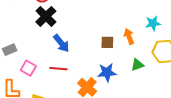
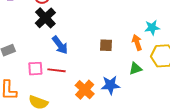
orange arrow: (129, 36) -> (137, 42), moved
pink square: (28, 68) -> (35, 69), moved, turned -35
blue star: (107, 72) -> (110, 85), moved

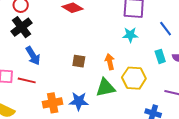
cyan star: (152, 28) -> (130, 35), moved
green triangle: (136, 69) -> (105, 88), size x1.5
orange cross: (85, 90) -> (53, 103), turned 30

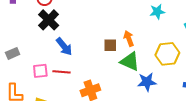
orange arrow: (110, 62) -> (129, 38), moved
green triangle: (105, 88) -> (130, 61), moved, turned 45
blue star: (79, 101) -> (147, 82), moved

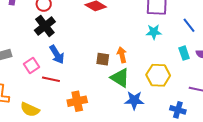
pink square: (40, 71) -> (31, 66), moved, turned -35

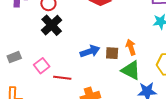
blue arrow: (57, 54) -> (90, 51), moved, turned -72

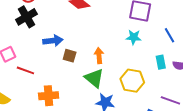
blue arrow: (90, 51) -> (53, 41), moved
brown square: (112, 53) -> (70, 56), moved

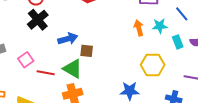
cyan star: (134, 37) -> (160, 26), moved
orange arrow: (99, 56) -> (139, 28), moved
green triangle: (94, 78) -> (73, 69), moved

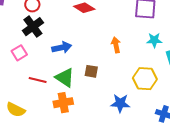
orange arrow: (139, 28) -> (116, 45), moved
brown square: (87, 51) -> (91, 71), moved
pink square: (26, 60) -> (19, 53), moved

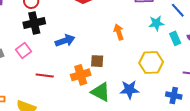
black cross: (33, 27) -> (34, 23), turned 30
green triangle: (65, 78) -> (101, 92), moved
orange cross: (63, 103) -> (81, 75), moved

